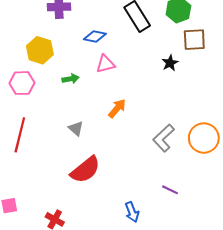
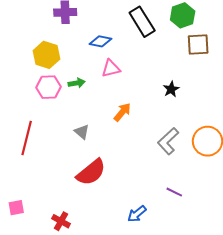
black star: (170, 63) -> (171, 89), moved
pink hexagon: (22, 83) -> (49, 87), moved
blue arrow: (132, 212) -> (137, 214), turned 72

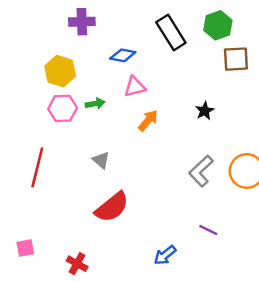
orange arrow: (122, 112) -> (148, 120), moved

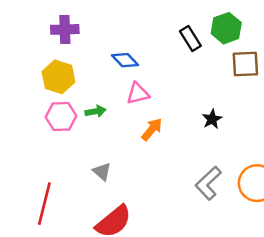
purple cross: (82, 22) -> (65, 29), moved
black rectangle: (171, 33) -> (190, 38), moved, size x0.7
blue diamond: (123, 55) -> (125, 60), turned 35
red line: (37, 167) -> (44, 204), moved

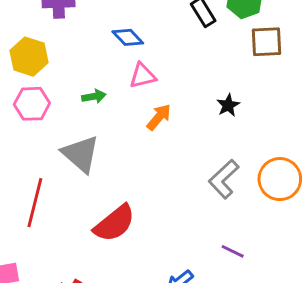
yellow hexagon: (58, 77) -> (29, 57), moved
pink hexagon: (61, 117) -> (32, 104), moved
gray triangle: (102, 172) -> (81, 154), moved, size x1.8

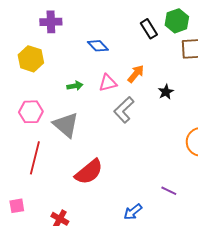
pink triangle: (143, 76) -> (108, 83), moved
pink hexagon: (32, 104) -> (31, 112), moved
orange arrow: (159, 117) -> (136, 74), moved
gray L-shape: (224, 179) -> (124, 110), moved

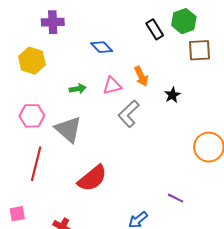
orange arrow: (136, 74) -> (141, 76), turned 114

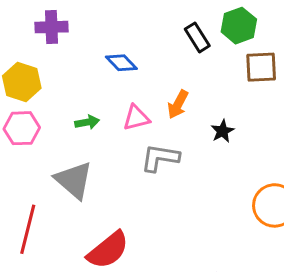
orange arrow: (141, 76) -> (178, 104), turned 54
gray L-shape: (129, 114) -> (160, 158), turned 52
pink hexagon: (32, 116) -> (22, 128), moved

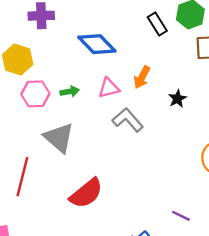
blue diamond: (121, 63) -> (97, 44), size x1.5
pink hexagon: (22, 128) -> (35, 94), moved
gray L-shape: (160, 158) -> (128, 120), turned 40

